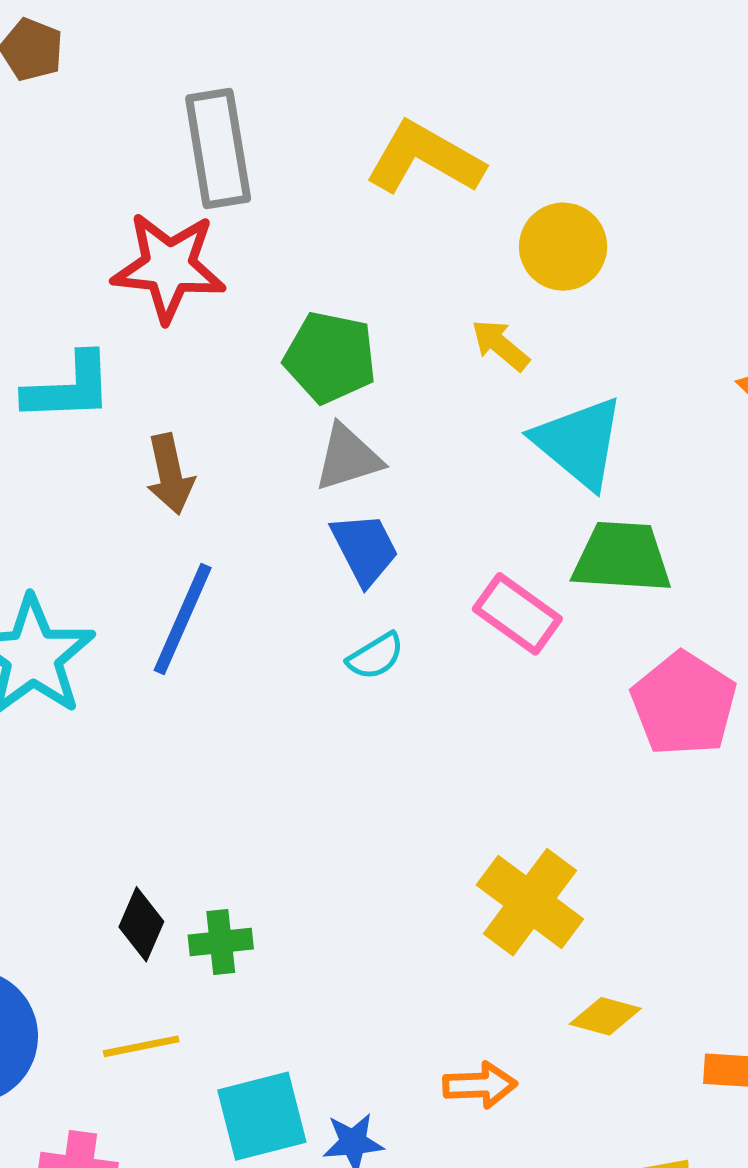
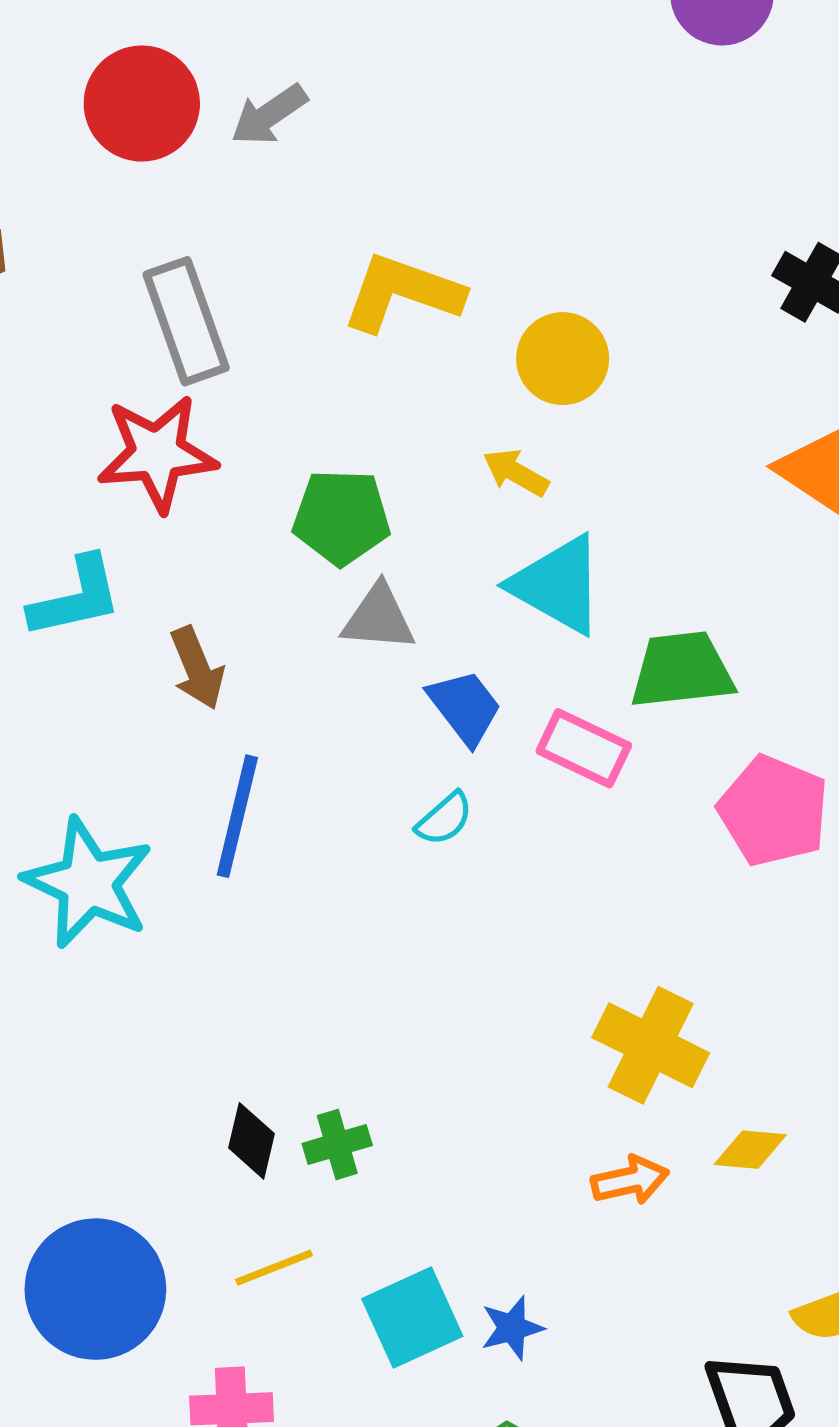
cyan triangle: (579, 443) -> (558, 585), moved
gray triangle: (348, 458) -> (379, 618), turned 32
blue trapezoid: (365, 549) -> (465, 707), moved
orange arrow: (480, 1085) -> (630, 1180), moved

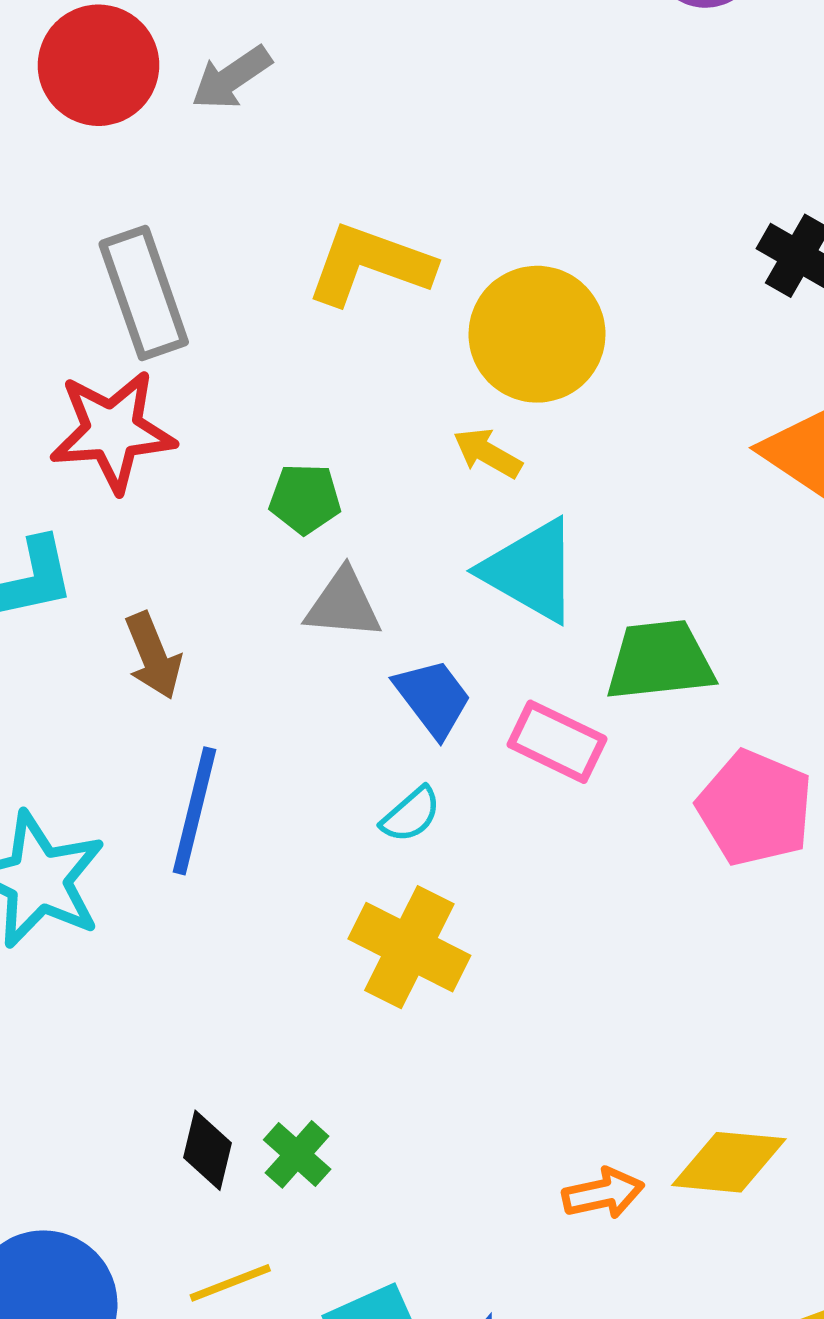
yellow circle: (563, 359) -> (537, 334), size x1.4
green pentagon: (341, 517) -> (305, 499), size x0.7
yellow cross: (651, 1045) -> (409, 947), moved
green cross: (337, 1144) -> (297, 1154), turned -32
yellow diamond: (750, 1150) -> (729, 1162), size x1.5

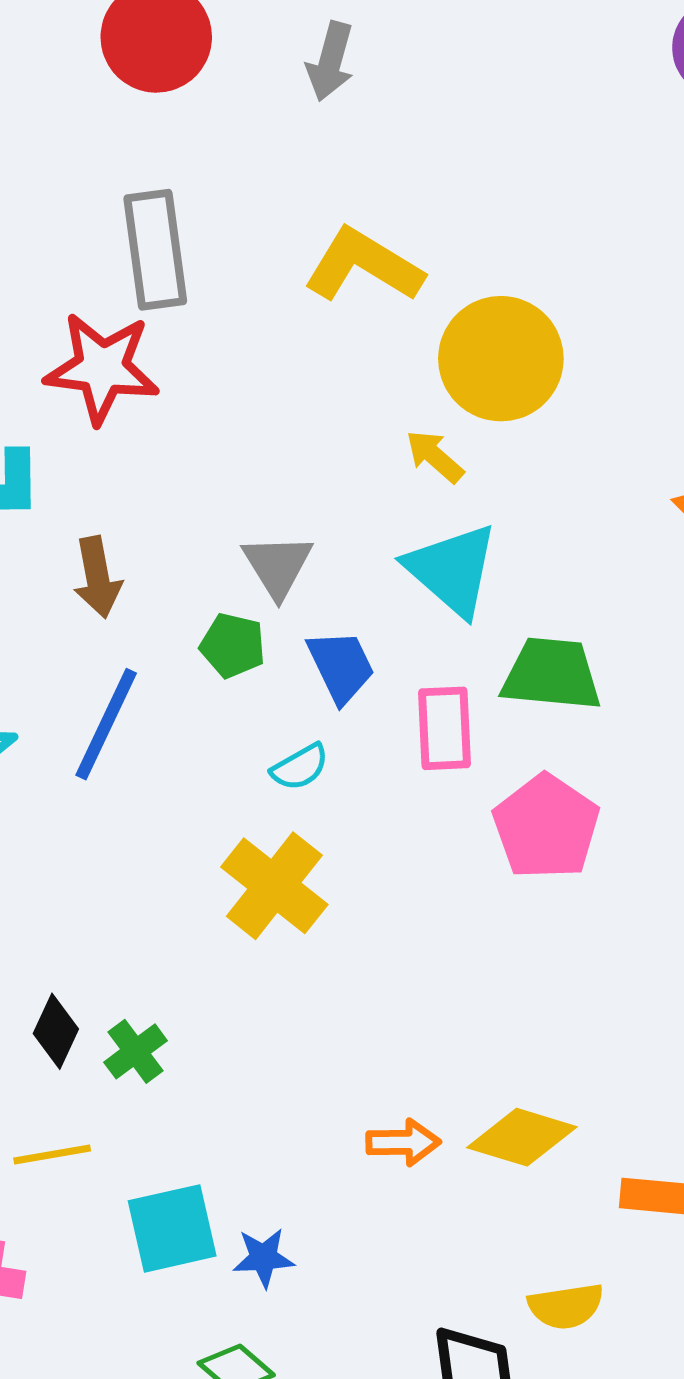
gray arrow: (231, 78) -> (330, 61), moved, turned -52
green pentagon: (305, 499) -> (233, 645), moved
gray triangle: (343, 604) -> (278, 566), turned 42
pink rectangle: (557, 742) -> (444, 728), turned 50
pink pentagon: (755, 808) -> (546, 827), moved

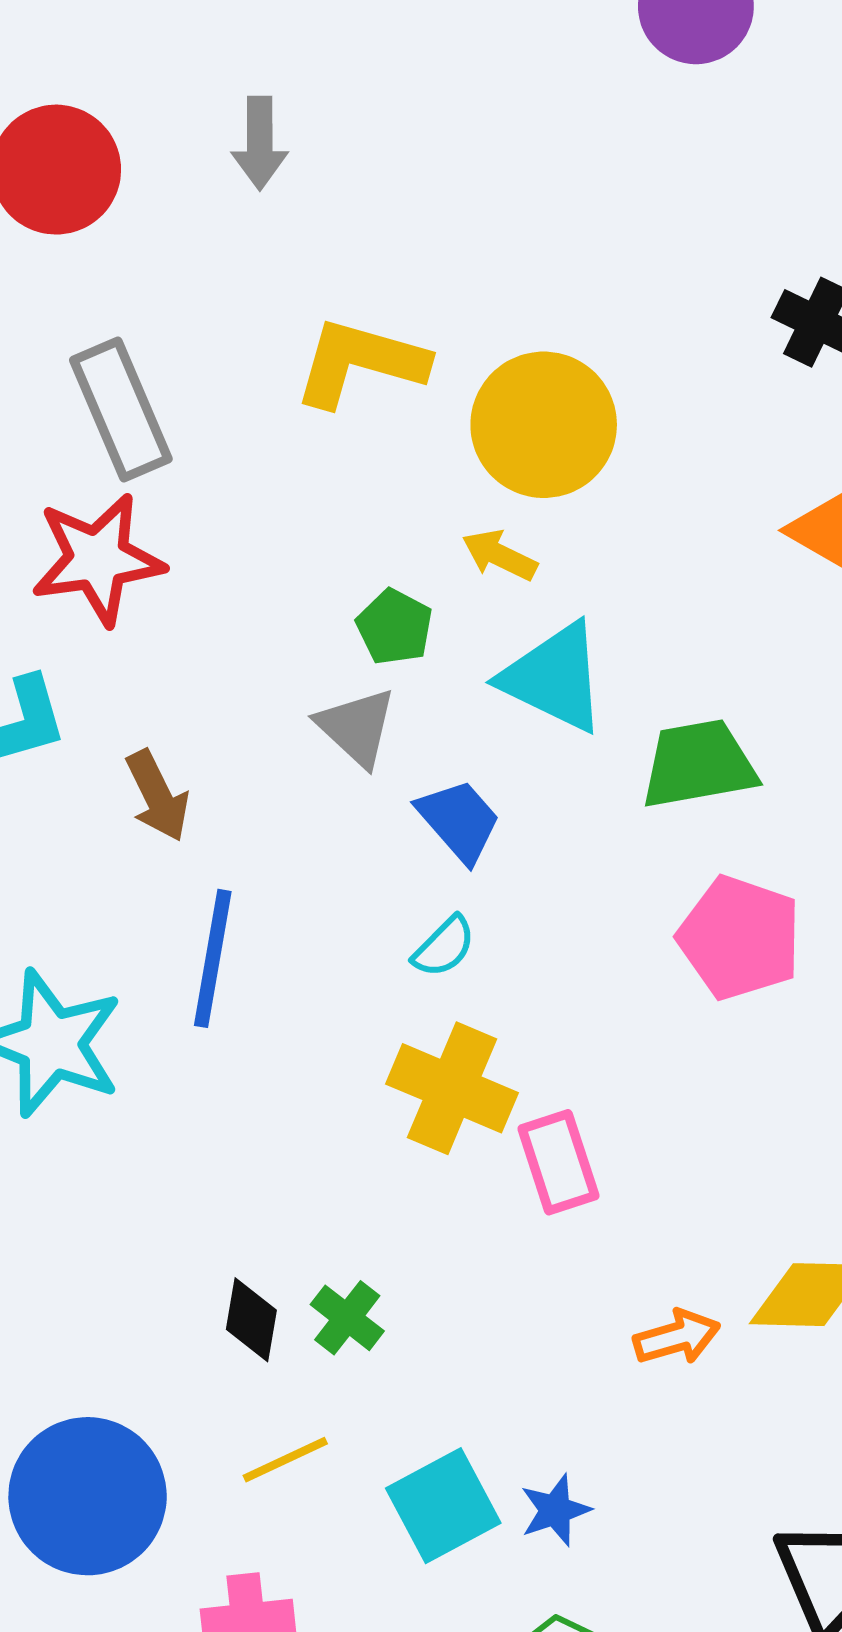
green pentagon: (233, 645) -> (394, 627), moved, turned 30
pink rectangle: (444, 728) -> (558, 1162), moved

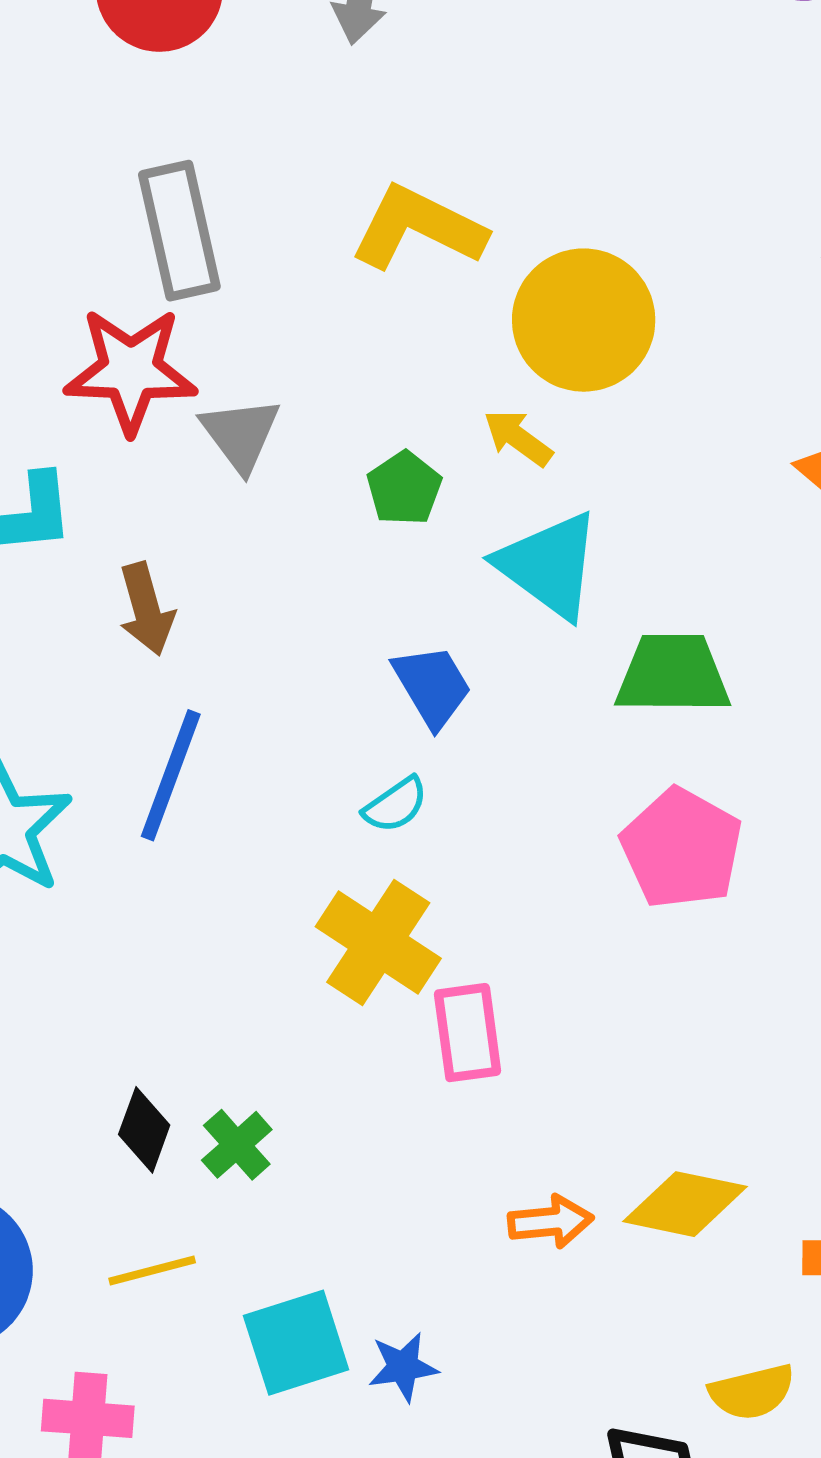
gray triangle: (357, 727) -> (240, 434), moved

